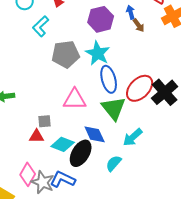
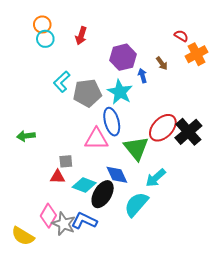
blue arrow: (131, 12) -> (142, 76), moved
cyan L-shape: (41, 26) -> (62, 82), moved
blue ellipse: (109, 79) -> (112, 122), moved
cyan semicircle: (114, 163) -> (136, 204), size x1.5

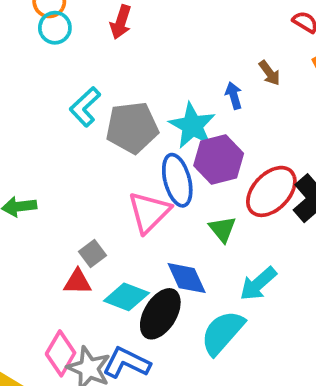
purple hexagon: (123, 57) -> (219, 159), moved
pink triangle: (96, 139) -> (149, 212), turned -45
green triangle: (136, 148) -> (222, 229), size x0.6
gray square: (66, 161) -> (93, 254), turned -32

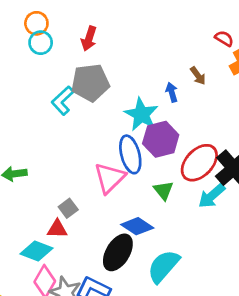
gray pentagon: (132, 127) -> (90, 83), moved
blue diamond: (187, 278) -> (137, 226), turned -32
cyan arrow: (258, 284) -> (212, 196), moved
cyan diamond: (126, 297) -> (36, 251), moved

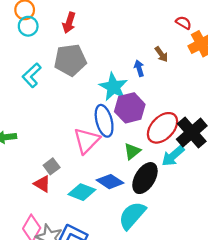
cyan L-shape: (63, 101) -> (32, 75), moved
green triangle: (163, 190) -> (132, 151), turned 30
red triangle: (57, 229) -> (42, 184), turned 30
cyan diamond: (36, 251) -> (82, 192), moved
black ellipse: (118, 252) -> (145, 178), moved

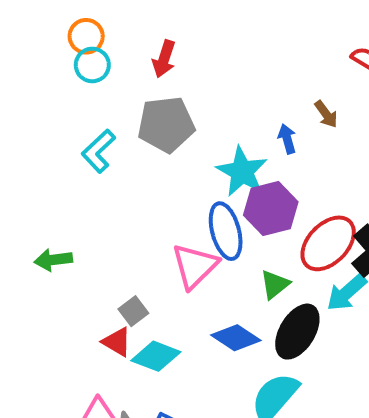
cyan diamond: (82, 192) -> (156, 356), moved

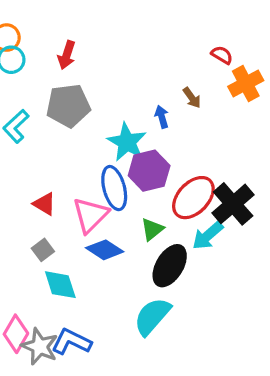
blue diamond: (236, 338) -> (105, 250), moved
red triangle: (117, 342) -> (44, 204), moved
cyan diamond: (156, 356) -> (60, 285), turned 51

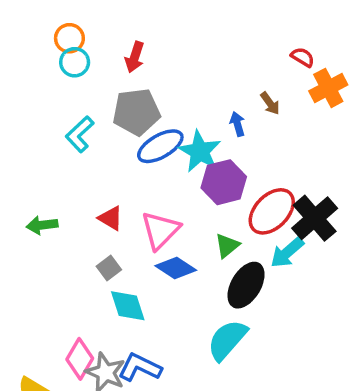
blue ellipse: (114, 188) -> (160, 146), moved, turned 75

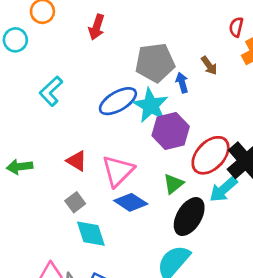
red semicircle: (303, 57) -> (236, 27), turned -108
cyan circle: (75, 62) -> (15, 40), moved
gray pentagon: (136, 112) -> (155, 63), moved

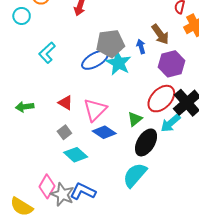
gray pentagon: (155, 63) -> (110, 44), moved
brown arrow: (209, 66) -> (160, 34), size x1.5
purple hexagon: (171, 131) -> (172, 64), moved
cyan diamond: (91, 234) -> (76, 155), turned -30

